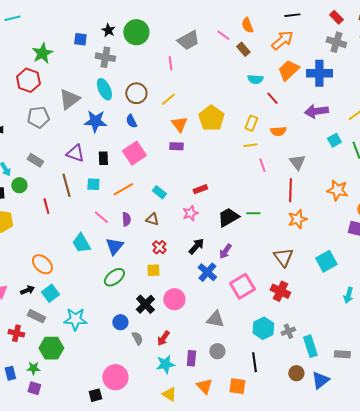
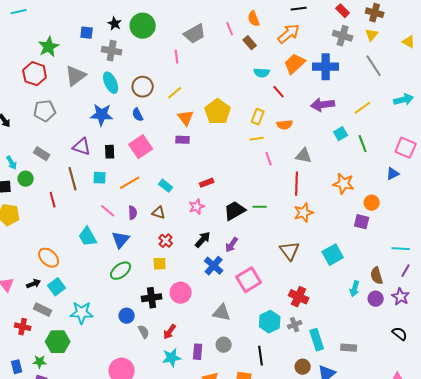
pink line: (223, 35) -> (230, 29), turned 32
gray triangle: (69, 99) -> (76, 76), moved
gray triangle: (297, 162) -> (304, 156), turned -42
red cross: (280, 291) -> (299, 297), moved
black cross: (145, 304) -> (152, 298), turned 36

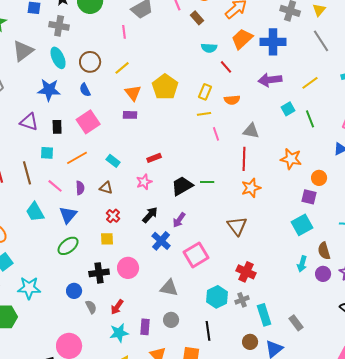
brown line: (73, 179) -> (27, 173), moved
cyan square: (333, 255) -> (302, 225), moved
gray rectangle: (349, 348) -> (296, 323), turned 49

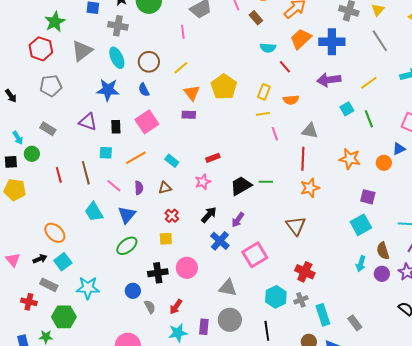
orange circle: (319, 178) -> (384, 163), moved
brown triangle: (106, 188) -> (165, 188), turned -32
gray circle: (171, 320) -> (230, 320), size x1.5

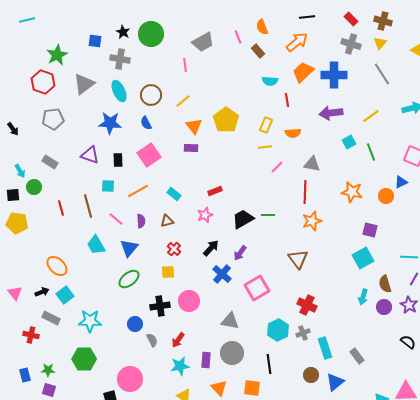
red line: (285, 67) -> (287, 100), turned 32
pink line: (275, 134) -> (277, 167), turned 64
green hexagon: (64, 317) -> (84, 359), moved

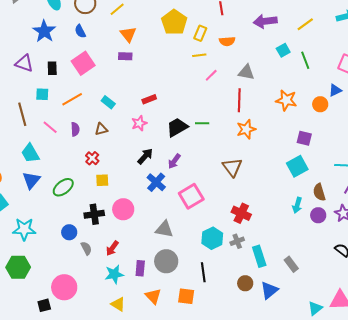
yellow pentagon: (226, 120) -> (174, 22), moved
blue star: (110, 123) -> (44, 31), turned 30
blue triangle: (129, 248) -> (31, 180), moved
red cross: (174, 249) -> (92, 158), moved

